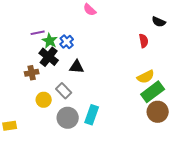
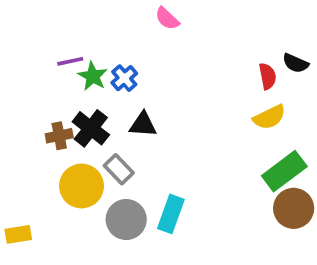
black semicircle: (159, 22) -> (295, 63), moved
black cross: (49, 57) -> (91, 128), moved
yellow semicircle: (146, 77) -> (269, 117), moved
yellow circle: (44, 100) -> (82, 186), size x1.5

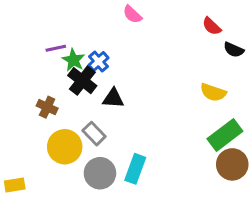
red semicircle: (268, 76) -> (212, 26), moved, turned 144
yellow semicircle: (269, 117) -> (213, 92), turned 45
black cross: (91, 128) -> (82, 81), moved
brown cross: (59, 136) -> (47, 107), turned 36

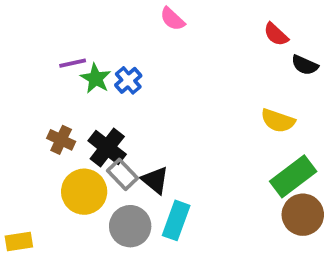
black cross: (82, 81) -> (107, 148), moved
black triangle: (113, 98) -> (155, 180), moved, turned 35

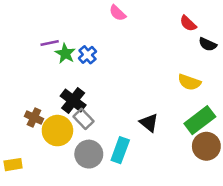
brown cross: (61, 140) -> (34, 117), moved
black triangle: (155, 180) -> (149, 123), moved

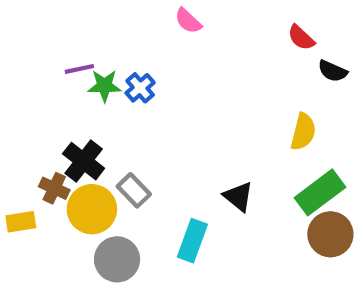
green star: (65, 53) -> (104, 86), turned -30
yellow semicircle: (189, 82) -> (303, 132), turned -95
black cross: (73, 101) -> (84, 161), moved
gray circle: (89, 154) -> (117, 259), moved
yellow rectangle: (13, 165) -> (21, 222), moved

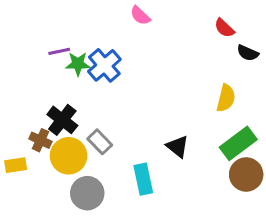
blue cross: (140, 88) -> (104, 65), size x1.5
cyan rectangle: (192, 241) -> (143, 179), turned -32

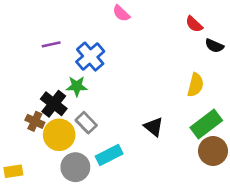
green star: (78, 64) -> (77, 86), moved
yellow rectangle: (16, 165) -> (13, 171), moved
cyan rectangle: (143, 179) -> (109, 155), moved, turned 75

